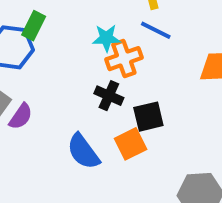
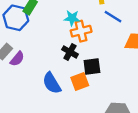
blue line: (156, 30) -> (113, 17), moved

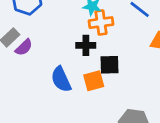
black cross: (70, 52) -> (86, 45), turned -35

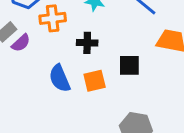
orange cross: (101, 23) -> (53, 18), moved
black square: (110, 65) -> (129, 65), moved

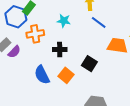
black square: (129, 65) -> (89, 64), turned 35
orange square: (95, 81) -> (66, 75), turned -35

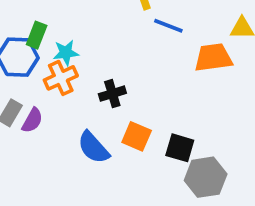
cyan star: (64, 21) -> (66, 53), moved
black square: (89, 64) -> (180, 148), moved

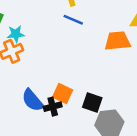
blue line: (168, 26) -> (73, 20), moved
black cross: (112, 94) -> (53, 107), moved

